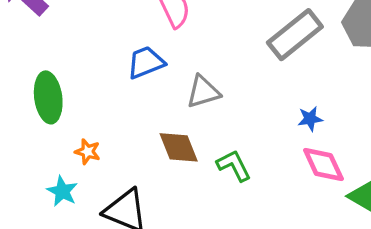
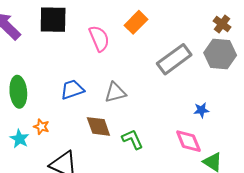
blue trapezoid: (146, 62) -> (72, 90), moved
blue star: (310, 119) -> (201, 110), moved
cyan star: (62, 191) -> (19, 139), moved

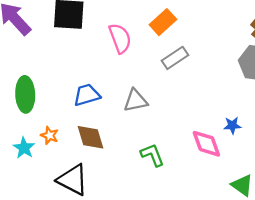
gray rectangle: (174, 59) -> (175, 58), moved, size x0.7
brown diamond: (98, 126) -> (91, 137), moved
pink diamond: (188, 141) -> (206, 144), moved

